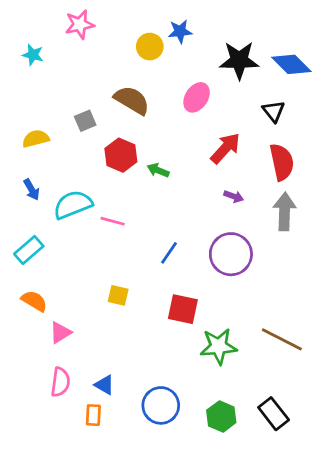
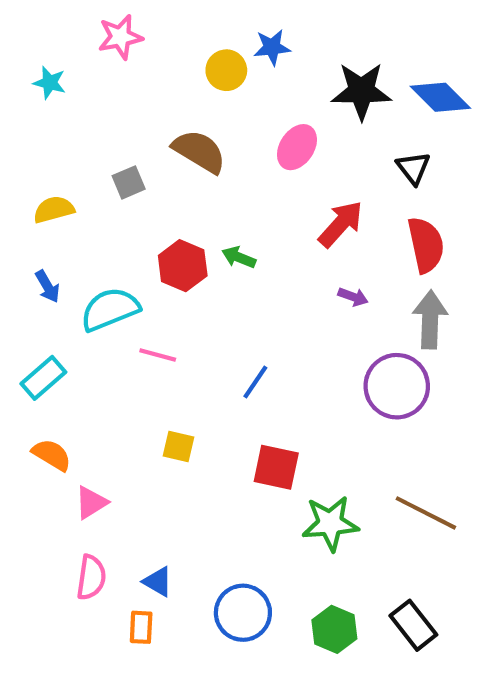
red hexagon: (121, 155) -> (183, 266), moved
pink line: (113, 221) -> (158, 355), moved
purple circle: (231, 254) -> (397, 386), moved

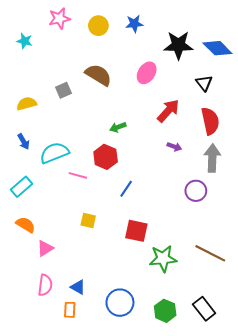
yellow circle: (226, 70) -> (98, 26), moved
green arrow: (239, 257) -> (118, 127), turned -42
red hexagon: (183, 266) -> (106, 157), moved
purple circle: (397, 386) -> (196, 191), size x0.7

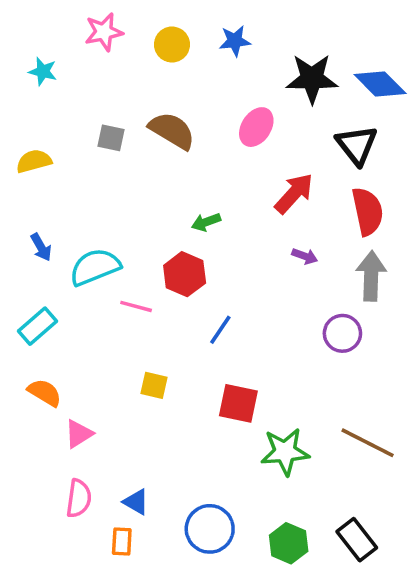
black triangle: (204, 83) -> (357, 145), size x1.4
gray square: (64, 90) -> (111, 138), moved, turned 35
yellow semicircle: (27, 104) -> (34, 161), moved

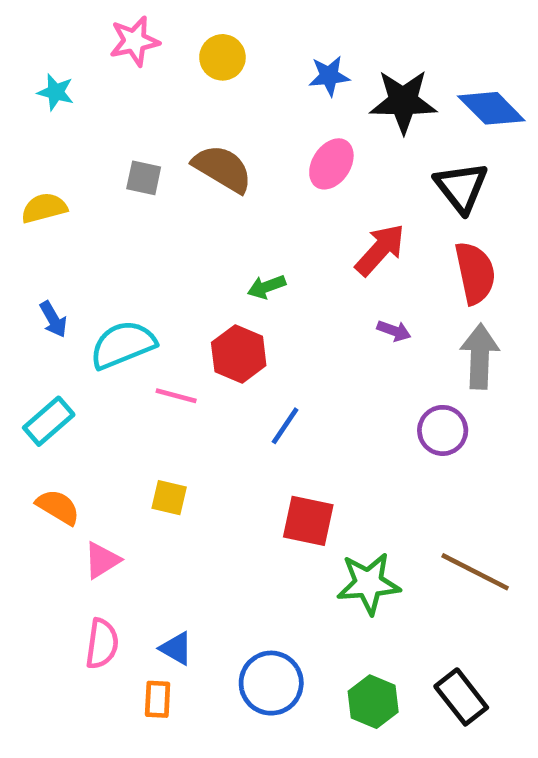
blue star: (235, 41) -> (329, 76), moved
yellow square: (154, 385) -> (169, 498), moved

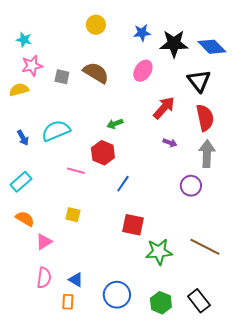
pink star: (134, 41) -> (32, 66), moved
cyan semicircle: (123, 345) -> (56, 131), moved

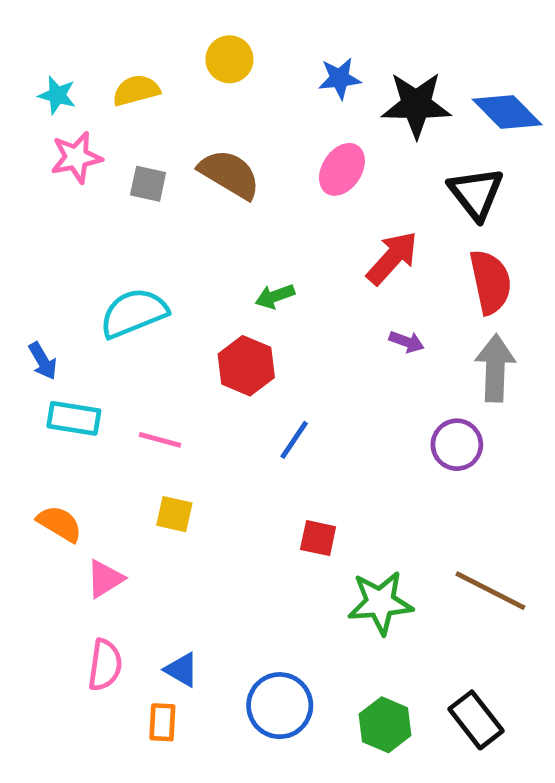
yellow semicircle: (19, 90) -> (136, 90), moved
blue arrow: (23, 138) -> (43, 361), moved
pink line: (76, 171) -> (160, 440), moved
cyan rectangle: (21, 182) -> (74, 418), moved, turned 50
red square: (133, 225) -> (318, 538), size x0.7

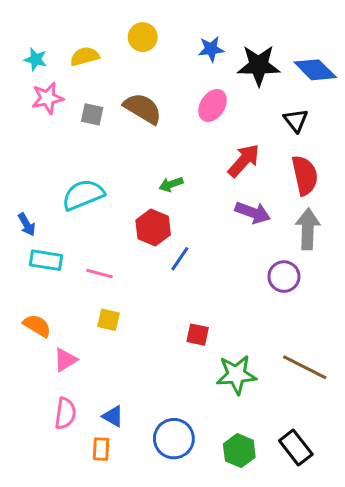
black triangle: (476, 193) -> (296, 120), size x0.7
purple arrow: (407, 342) -> (253, 213), size x1.6
blue line: (294, 440) -> (180, 259), moved

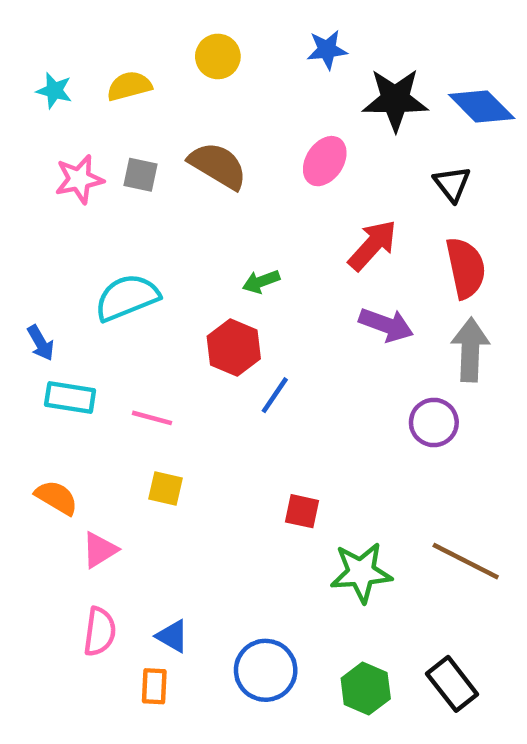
blue star: (211, 49) -> (327, 50), moved
pink star: (47, 98) -> (79, 179), moved

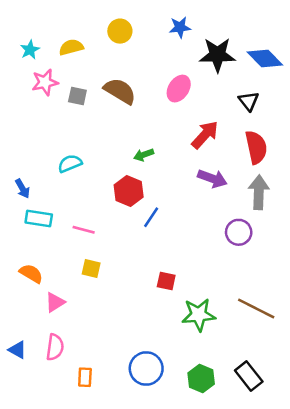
cyan star: (54, 91) -> (30, 50), turned 30
pink star: (79, 179) -> (45, 82), moved
cyan semicircle: (127, 297) -> (70, 164), size x0.7
blue triangle: (172, 636) -> (17, 350), moved

